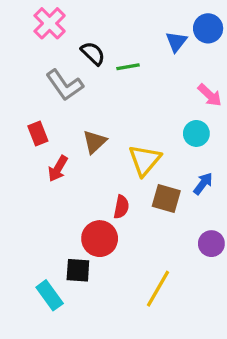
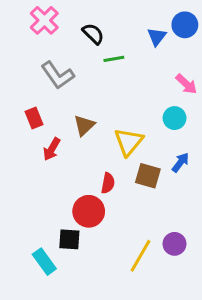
black semicircle: (93, 53) -> (93, 34), moved
purple circle: (211, 244) -> (175, 244), moved

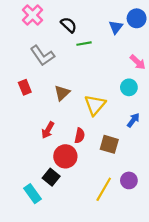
red arrow: (52, 149) -> (48, 130), moved
brown square: (148, 176) -> (109, 144), moved
black square: (69, 239) -> (51, 177), turned 35

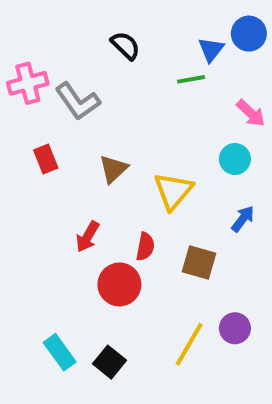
pink cross: (33, 15) -> (28, 83), moved, turned 30
green line: (84, 44) -> (191, 79), moved
black square: (51, 177) -> (109, 362), moved

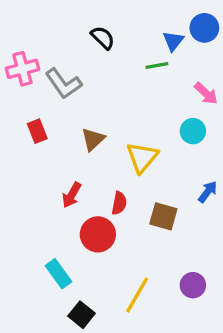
blue arrow: (243, 219) -> (208, 192), moved
purple circle: (235, 328) -> (193, 285), moved
yellow line: (189, 344) -> (137, 295), moved
cyan rectangle: (60, 352) -> (59, 274), moved
black square: (109, 362) -> (81, 315), moved

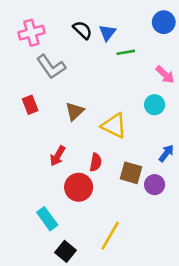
blue triangle: (173, 41) -> (107, 33), moved
pink cross: (22, 69) -> (31, 33), moved
yellow triangle: (142, 157) -> (114, 126), turned -44
purple circle: (193, 285) -> (155, 185), moved

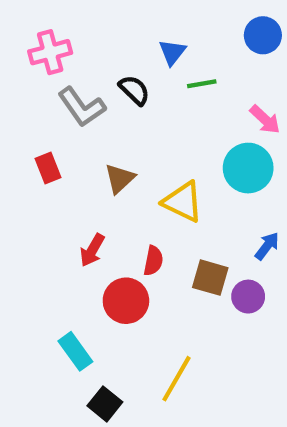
black semicircle: (83, 30) -> (134, 90), moved
cyan circle: (155, 105) -> (248, 168), size x1.5

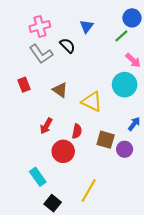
pink cross: (50, 52) -> (40, 26), moved
green line: (202, 84) -> (121, 36), moved, turned -32
brown triangle: (120, 179) -> (60, 90), turned -42

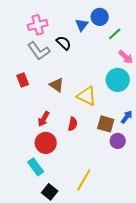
blue circle: (132, 18) -> (100, 17), moved
brown square: (106, 140) -> (106, 124), moved
red circle: (63, 151) -> (46, 143), moved

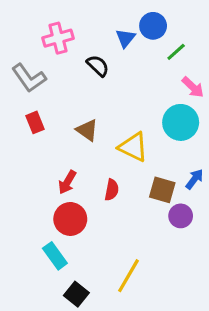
gray L-shape: (39, 51) -> (29, 78), moved

